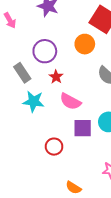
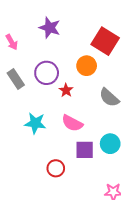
gray rectangle: (22, 73) -> (16, 79), moved
red star: (56, 77) -> (66, 90), moved

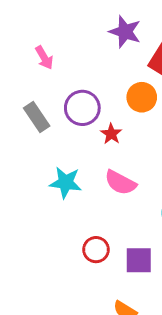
purple star: (50, 28) -> (125, 32), moved
pink arrow: (12, 42) -> (44, 58), moved
purple square: (85, 150) -> (139, 260), moved

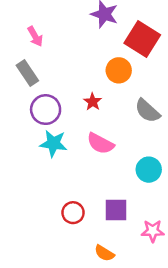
purple circle: (82, 108) -> (46, 110), moved
gray rectangle: (37, 117) -> (27, 73), moved
red circle: (96, 250) -> (73, 213), moved

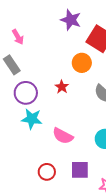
pink semicircle: (100, 143) -> (63, 136), moved

